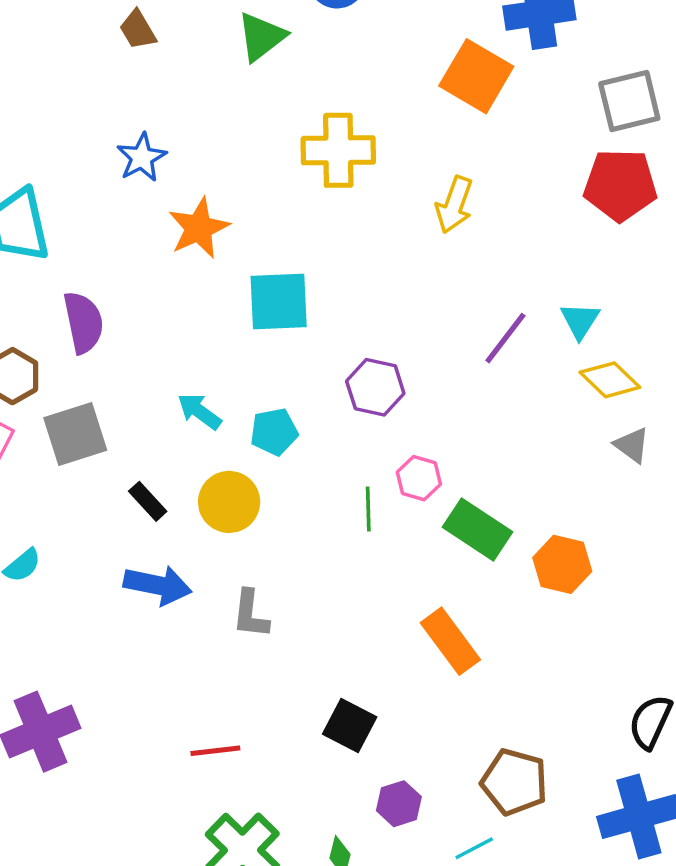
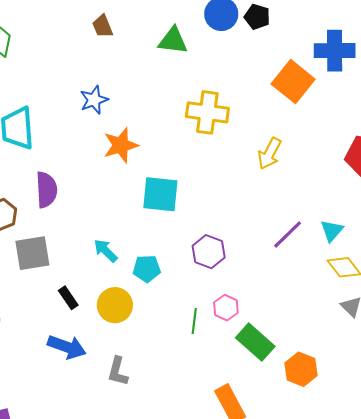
green triangle: (261, 37) -> (173, 41), turned 36

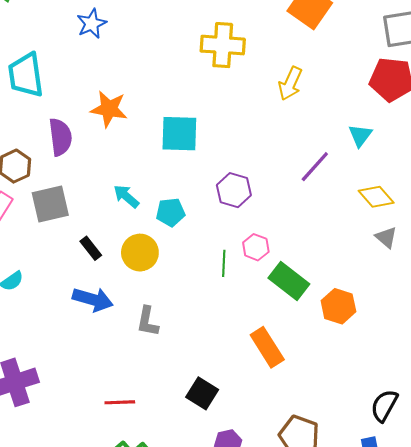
blue star: (94, 100) -> (92, 24), moved
orange star: (121, 145) -> (109, 109), moved, turned 30
cyan triangle: (332, 231) -> (360, 135), moved

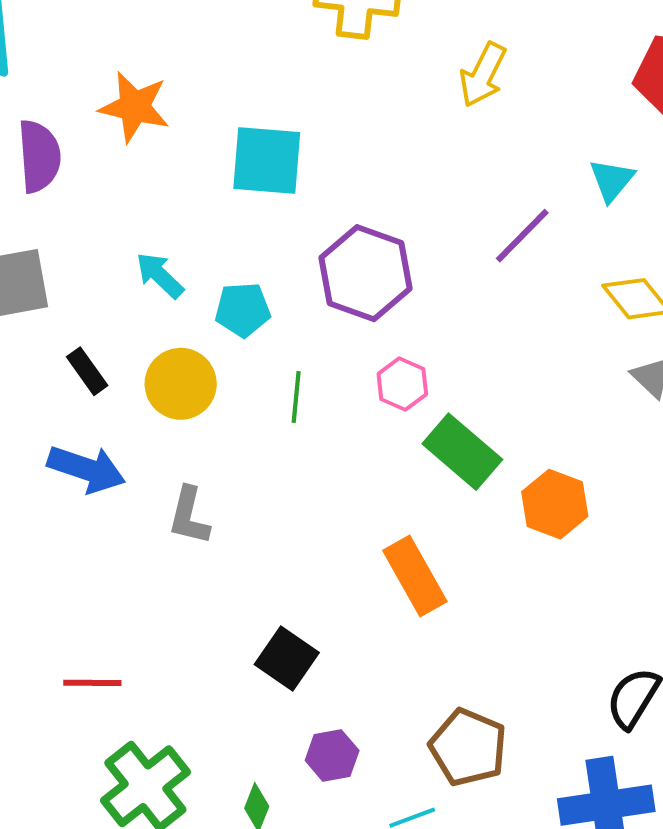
purple hexagon: (234, 190) -> (365, 273), size x1.4
green line: (224, 263) -> (296, 397), moved
red line: (120, 402) -> (92, 683), moved

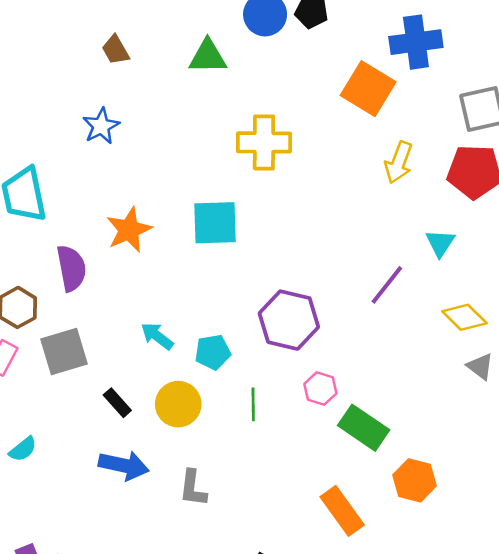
yellow arrow: (483, 75) -> (399, 162), moved
orange star: (134, 107) -> (129, 230), turned -30
cyan square: (267, 161) -> (215, 223), moved
orange hexagon: (555, 504) -> (415, 480), moved

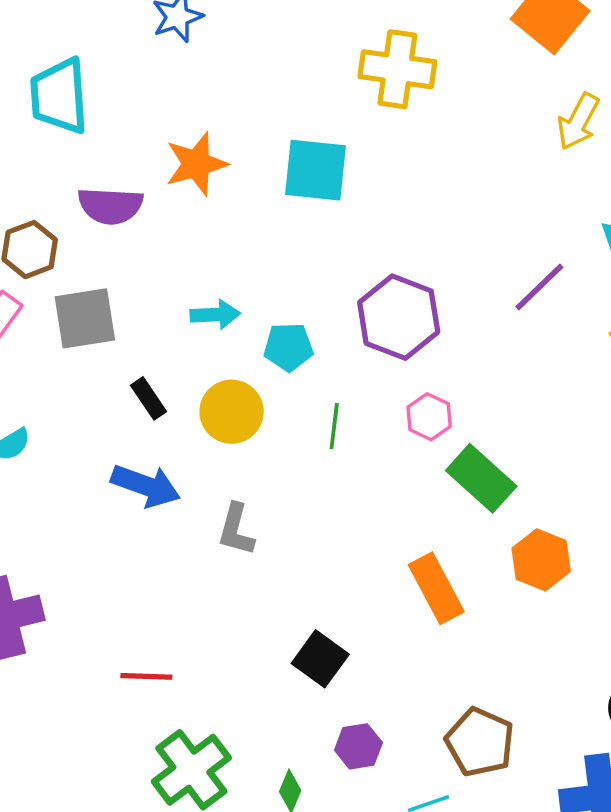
purple semicircle: (71, 268) -> (110, 206), turned 96
cyan arrow: (157, 336) -> (215, 315), turned 132

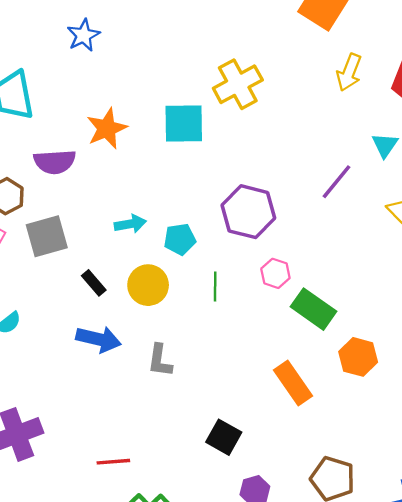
yellow cross: (397, 69) -> (238, 84), moved, turned -30

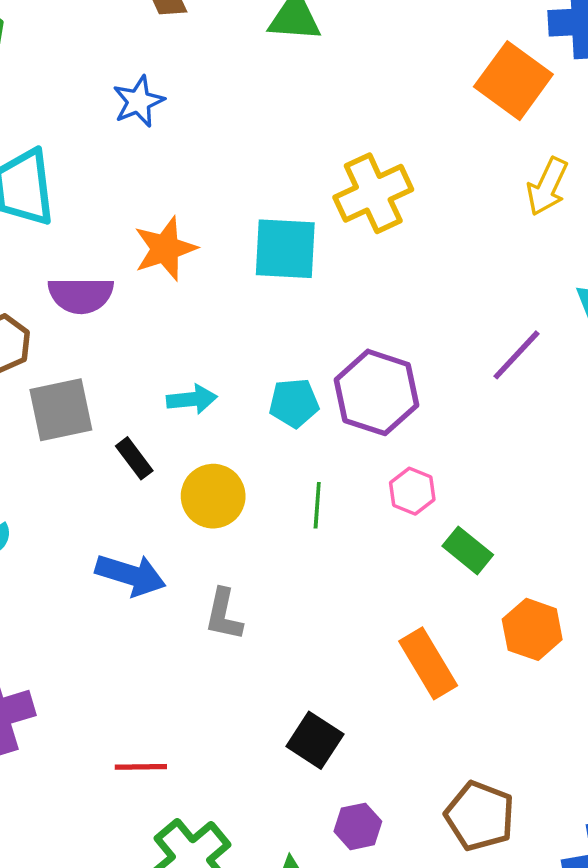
cyan pentagon: (180, 239) -> (294, 403), moved
black rectangle: (94, 283) -> (134, 458), moved
green rectangle: (314, 309) -> (468, 550), size x0.7

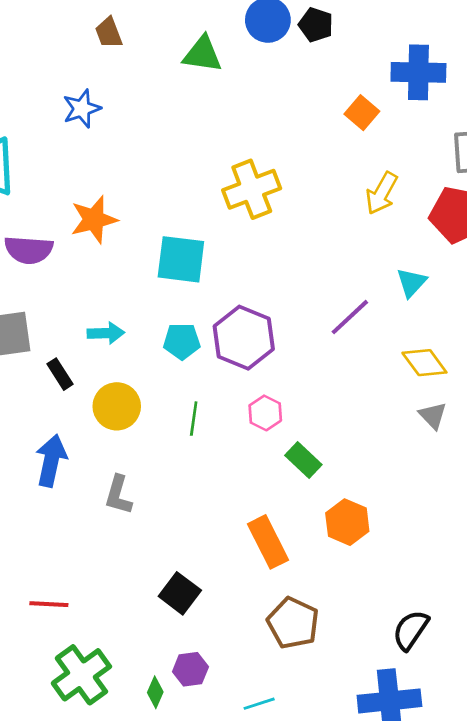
orange square: (513, 81) -> (362, 113), size x0.6
cyan square: (285, 249) -> (181, 259), moved
blue arrow: (131, 575) -> (51, 461), turned -99
brown pentagon: (480, 816) -> (293, 623), moved
purple hexagon: (358, 826) -> (190, 669), moved

